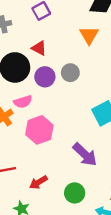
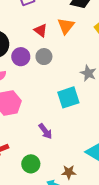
red triangle: (39, 48) -> (41, 30), moved
purple arrow: (85, 155) -> (45, 131), size x0.7

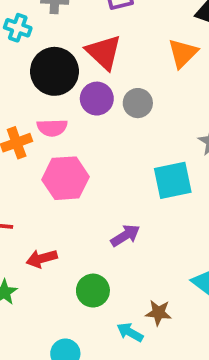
red triangle: (41, 30) -> (104, 52), moved, size x1.5
purple arrow: (45, 131) -> (125, 236), turned -91

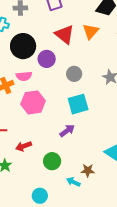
red triangle: (104, 52) -> (64, 35), moved
gray circle: (138, 103) -> (74, 74), moved
cyan square: (173, 180) -> (78, 104), moved

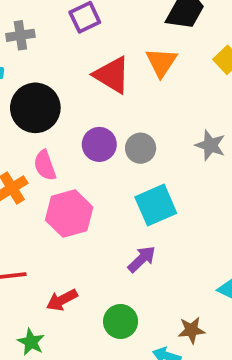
purple circle: (47, 59) -> (99, 144), moved
pink semicircle: (24, 76) -> (45, 165), turned 84

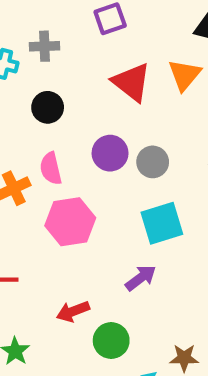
gray cross: (20, 35) -> (44, 46), moved
black circle: (35, 108) -> (48, 107), size x0.6
red arrow: (62, 300) -> (73, 311), moved

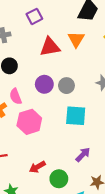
red triangle: (132, 82) -> (50, 47), turned -40
cyan square: (162, 223) -> (76, 116), turned 30
purple arrow: (141, 278) -> (83, 155), moved

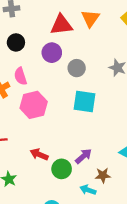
purple circle: (44, 84) -> (52, 53), moved
purple arrow: (83, 155) -> (83, 156), moved
red arrow: (37, 167) -> (39, 154), turned 49

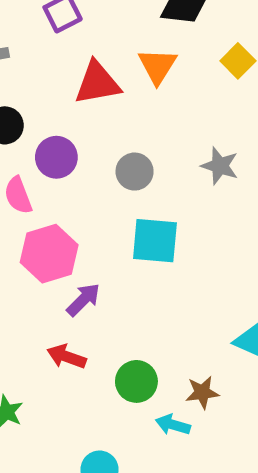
purple circle: (52, 53) -> (56, 157), moved
purple arrow: (83, 156) -> (83, 300), moved
green circle: (62, 169) -> (136, 381), moved

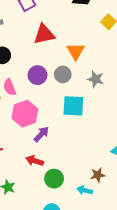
orange triangle: (157, 66) -> (76, 51), moved
purple circle: (56, 157) -> (37, 75), moved
gray star: (220, 166) -> (96, 79), moved
green circle: (136, 381) -> (54, 179), moved

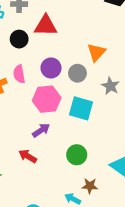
red triangle: (44, 34) -> (46, 26), moved
pink hexagon: (25, 114) -> (47, 99), moved
green circle: (54, 179) -> (77, 155), moved

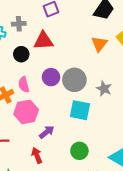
orange triangle: (96, 52) -> (99, 44), moved
gray circle: (77, 73) -> (74, 80), size x1.5
pink hexagon: (47, 99) -> (26, 112), moved
red arrow: (28, 156) -> (37, 155), turned 42

